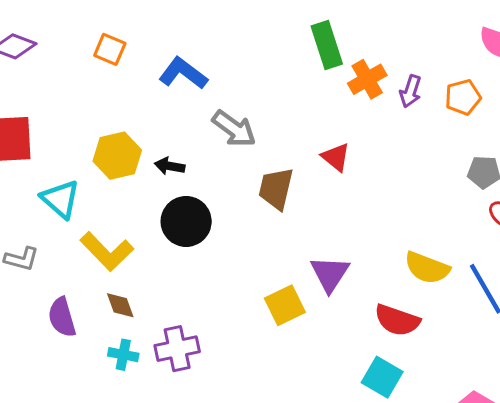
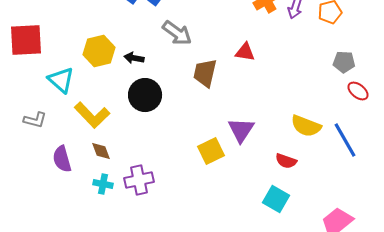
red triangle: (336, 157) -> (245, 52), turned -30
red semicircle: (397, 320) -> (286, 161), size x0.7

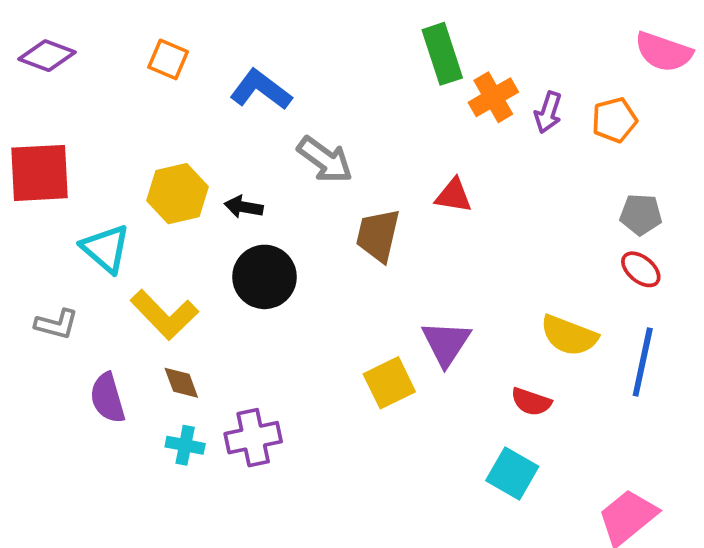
red ellipse: (358, 91) -> (641, 269), moved
blue line: (345, 140) -> (643, 362), turned 42

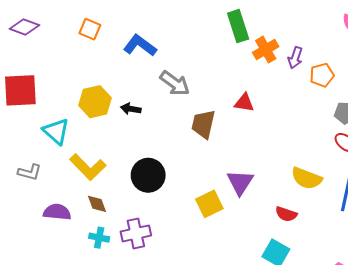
orange pentagon: (614, 120) -> (322, 75), moved
black circle: (264, 277) -> (148, 175), moved
purple semicircle: (108, 398) -> (57, 212), turned 112

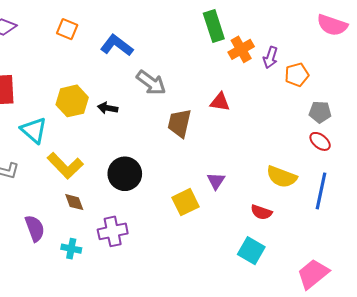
purple triangle: (240, 182) -> (216, 181), size x0.7
purple semicircle: (57, 212) -> (35, 228), moved, turned 64
cyan cross: (99, 238) -> (71, 249), moved

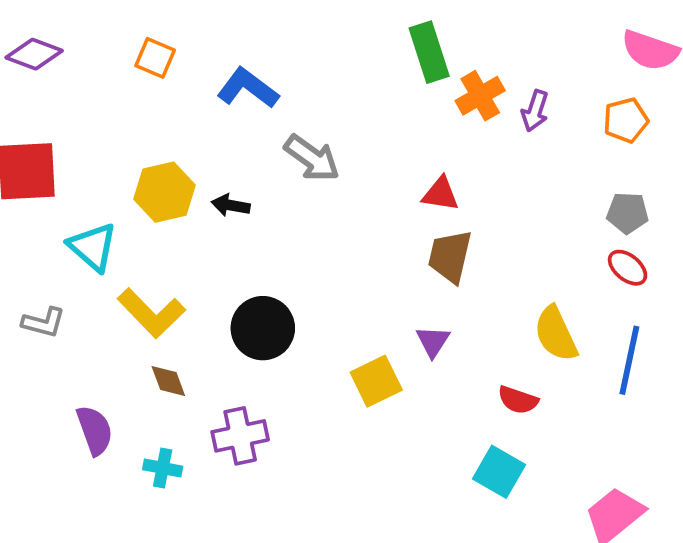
orange pentagon: (297, 75) -> (626, 120), moved
brown trapezoid: (179, 123) -> (450, 256), moved
yellow semicircle: (282, 177) -> (556, 334), turned 44

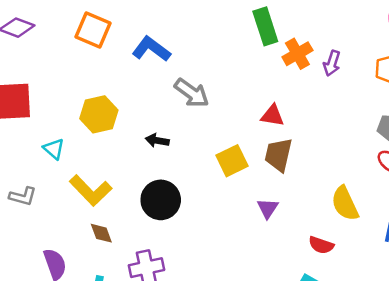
orange square: (155, 58) -> (93, 30), size x1.4
black arrow: (231, 205) -> (157, 140), moved
cyan triangle: (93, 247) -> (54, 149), size x0.7
yellow square: (376, 381) -> (232, 161), moved

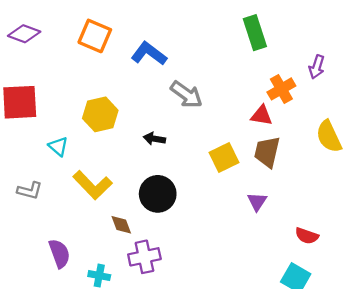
orange cross: (297, 54) -> (281, 89), moved
yellow semicircle: (345, 203) -> (329, 136), moved
brown diamond: (101, 233) -> (121, 225), moved

